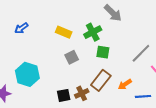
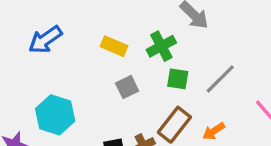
blue arrow: (21, 28) -> (45, 40), size x1.5
gray line: (141, 53) -> (220, 79), moved

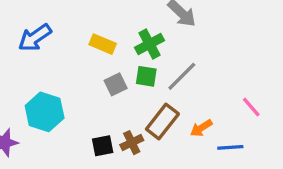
green square: (178, 79) -> (146, 76), moved
gray line: (220, 79) -> (182, 76), moved

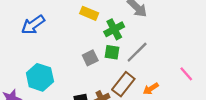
yellow rectangle: (103, 44) -> (89, 13), moved

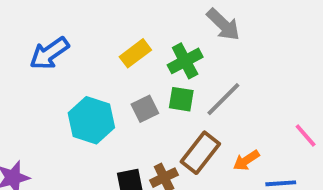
yellow rectangle: (89, 13) -> (135, 53), moved, turned -60
cyan hexagon: (40, 77) -> (91, 120), moved

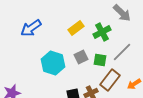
green square: (181, 99) -> (100, 60), moved

